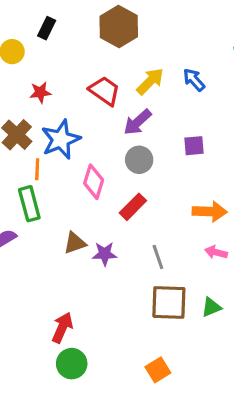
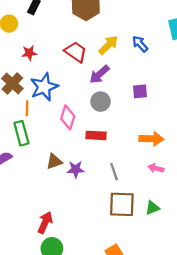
red rectangle: (133, 207) -> (96, 135), turned 48

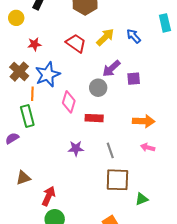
purple arrow: (99, 74) -> (111, 68), moved
brown triangle: (54, 161) -> (23, 178), moved
green triangle: (152, 208) -> (142, 199), moved

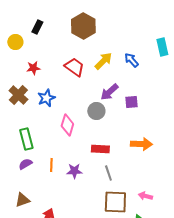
blue star: (48, 75) -> (46, 98), size x0.7
orange line: (32, 94) -> (51, 165), moved
red rectangle: (94, 118) -> (100, 149), moved
purple semicircle: (12, 138) -> (25, 164), moved
pink arrow: (148, 147) -> (145, 196), moved

